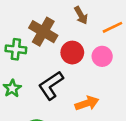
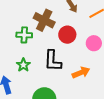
pink circle: (102, 56) -> (94, 43), moved
black L-shape: (51, 85) -> (53, 61), turned -50

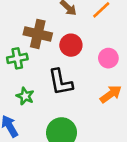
pink circle: (94, 43) -> (108, 58), moved
orange arrow: (81, 73) -> (111, 94), moved

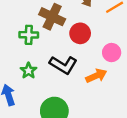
black L-shape: (60, 82) -> (63, 65), turned -60
orange arrow: (111, 94) -> (96, 76), moved

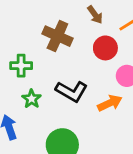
red circle: (80, 33) -> (105, 48), moved
green cross: (29, 35) -> (21, 66), moved

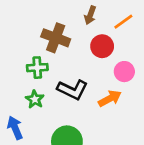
brown arrow: (95, 15) -> (90, 15), turned 60
green cross: (21, 66) -> (37, 68), moved

